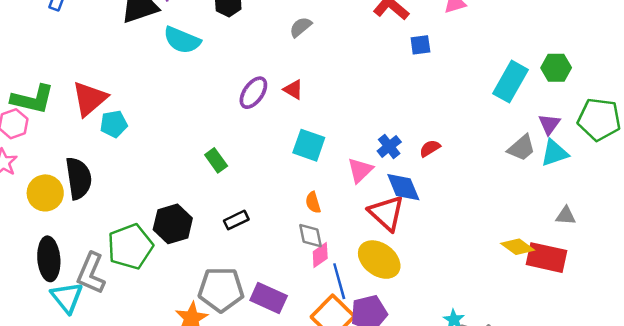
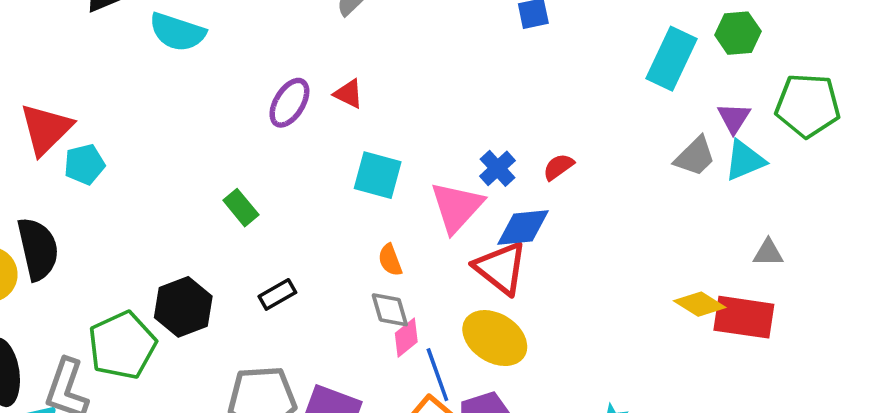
pink triangle: (360, 170) -> (457, 207), size x1.4
blue diamond: (403, 187) -> (523, 227), turned -69

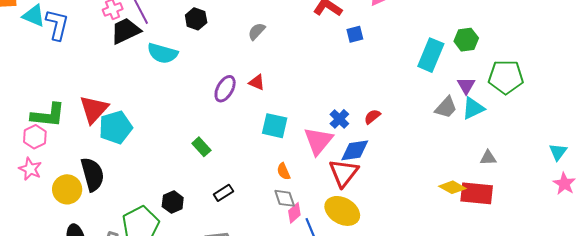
cyan pentagon: (84, 164) -> (116, 127), size x1.5
red triangle: (501, 268) -> (344, 173), turned 32
black hexagon: (183, 307) -> (173, 202), size x0.7

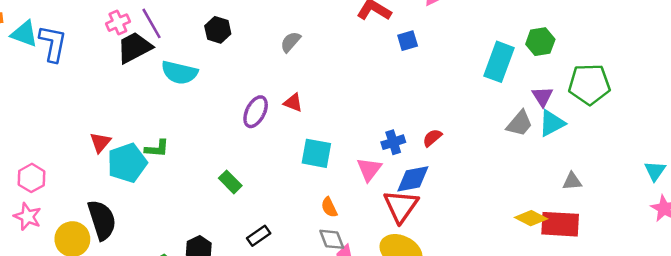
red triangle: (94, 109) -> (100, 142), size x0.6
green L-shape: (48, 115) -> (157, 148), moved, size x0.6
blue cross: (339, 119) -> (393, 142), turned 30
pink triangle: (318, 141) -> (369, 169), size x0.7

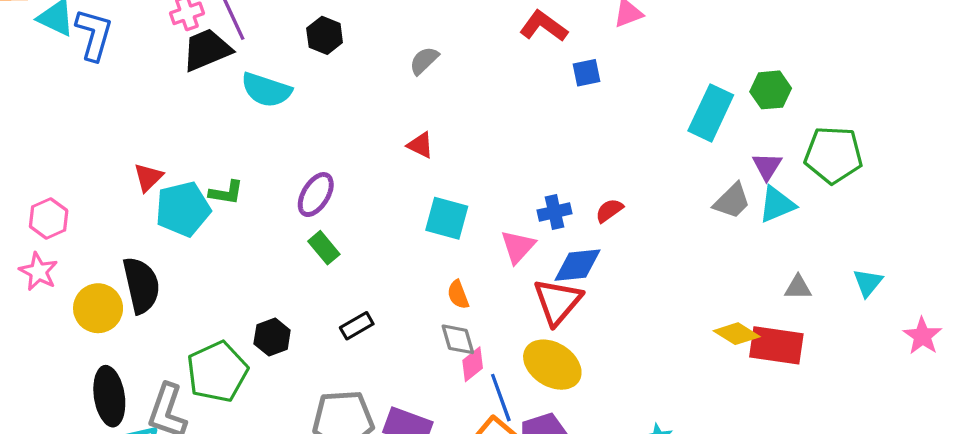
purple ellipse: (256, 112) -> (316, 195), moved
cyan triangle: (655, 171) -> (868, 283), moved

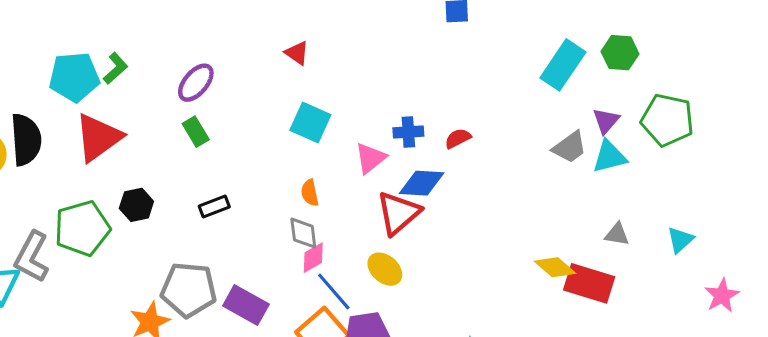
red triangle: (148, 177) -> (98, 137), moved, size x1.8
green L-shape: (226, 193) -> (115, 68), turned -60
yellow ellipse: (552, 365) -> (385, 269), size x0.7
blue line: (501, 398) -> (334, 292), turned -30

